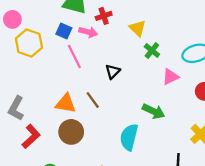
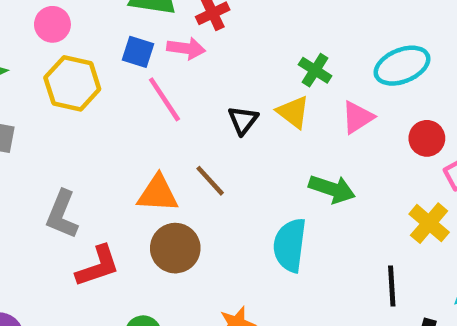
pink circle: (12, 19) -> (52, 24), moved
yellow triangle: (138, 28) -> (293, 112), moved
red L-shape: (31, 137) -> (98, 266), turned 30

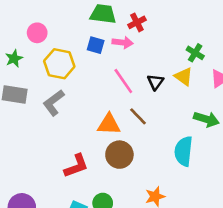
pink circle: (52, 24) -> (37, 33), moved
pink line: (164, 99) -> (123, 81), moved
gray L-shape: (62, 214) -> (54, 103), moved, turned 32

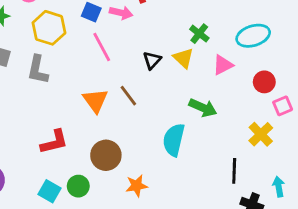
pink line: (123, 81) -> (102, 47), moved
gray L-shape: (54, 103) -> (38, 70), turned -48
orange triangle: (109, 124) -> (95, 101), turned 45
brown circle: (119, 155) -> (106, 155), moved

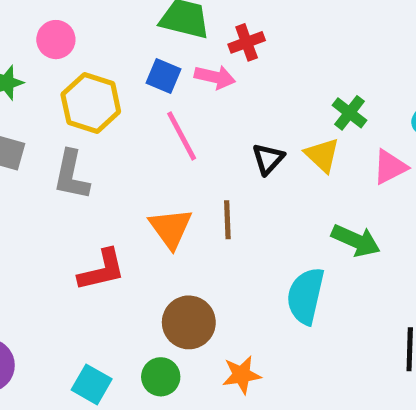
brown line: (128, 96) -> (227, 220), turned 35
red L-shape: (54, 142) -> (102, 270), moved
green circle: (78, 186) -> (161, 377), moved

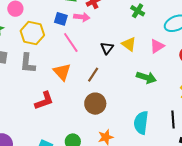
green cross: (350, 113) -> (138, 11), moved
brown line: (227, 220) -> (93, 75), turned 42
orange triangle: (171, 228) -> (62, 72), moved
cyan semicircle: (306, 296) -> (141, 123), moved
brown circle: (189, 322) -> (95, 104), moved

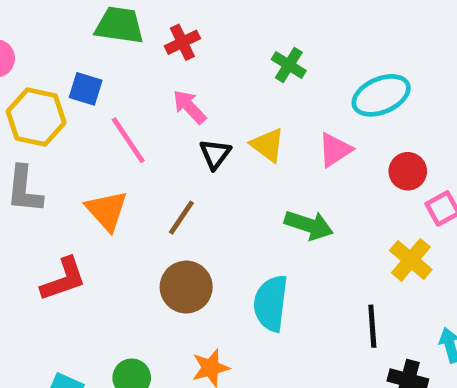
pink arrow: (82, 17) -> (189, 107), moved, turned -140
blue square: (61, 19) -> (86, 89), moved
cyan semicircle: (141, 123) -> (271, 303), moved

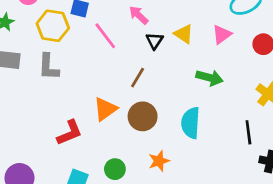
orange triangle: (107, 211) -> (105, 109), moved, turned 40
red L-shape: (63, 279) -> (70, 133), moved

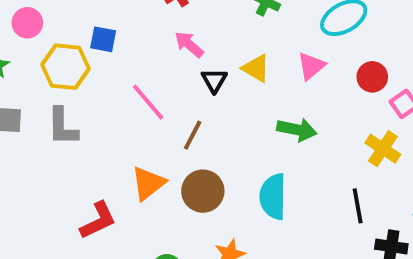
pink line: (105, 36) -> (148, 102), moved

